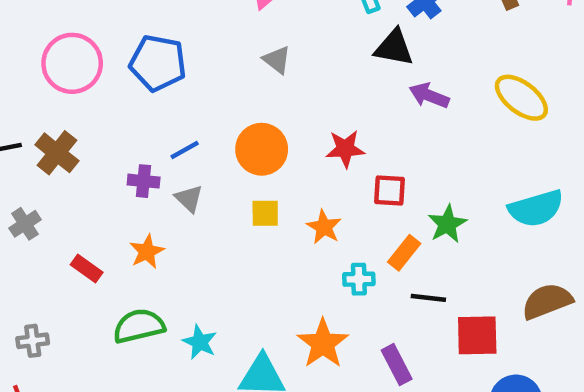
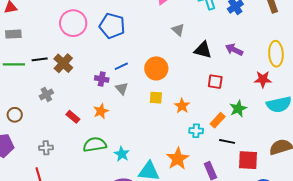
black triangle: (394, 48) -> (203, 50), moved
gray triangle: (277, 60) -> (178, 30), moved
yellow ellipse: (521, 98) -> (276, 54), turned 45
red star: (345, 149) -> (263, 79), moved
red square: (389, 190) -> (215, 82), moved

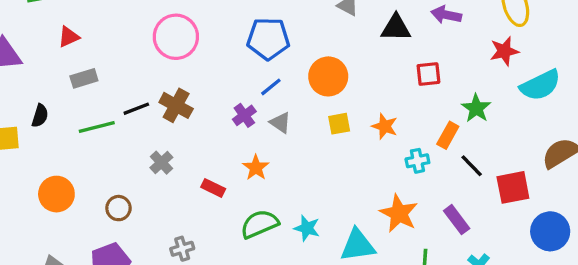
blue pentagon: (112, 26) -> (268, 39), moved
purple cross: (102, 79) -> (244, 115), turned -32
black line: (227, 141) -> (472, 166), turned 49

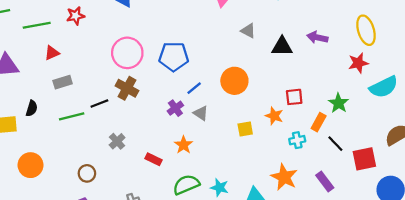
blue pentagon: (268, 39) -> (174, 57), moved
red square: (428, 74) -> (294, 97), moved
brown cross: (176, 105) -> (127, 88), moved
yellow square: (339, 124) -> (245, 129), moved
orange circle: (56, 194) -> (31, 165), moved

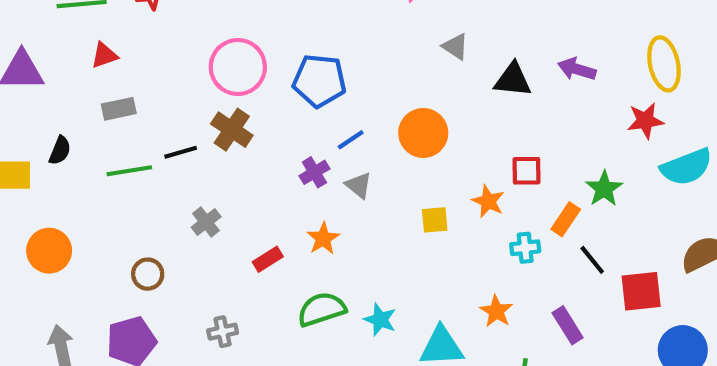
red rectangle: (153, 159) -> (268, 259), turned -63
orange star: (284, 177) -> (496, 311), size x0.7

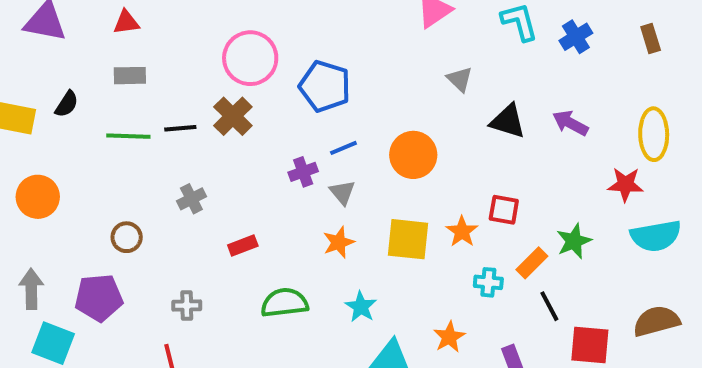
yellow square: (435, 220) -> (408, 239), size x1.6
orange star: (323, 239) -> (339, 242), moved
cyan star: (380, 320) -> (361, 307), moved

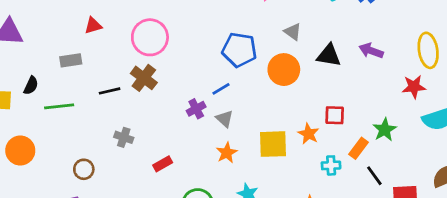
red triangle: (126, 22) -> (93, 25), moved
blue pentagon: (325, 86) -> (239, 50), moved
green line: (128, 136) -> (59, 106), moved
orange circle: (413, 155) -> (284, 70), moved
gray cross: (191, 199) -> (124, 137), turned -36

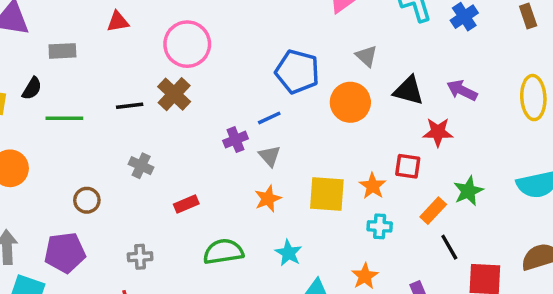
gray rectangle: (71, 60) -> (62, 51), moved
red star: (414, 87) -> (438, 132), moved
cyan cross: (331, 165) -> (380, 226), moved

